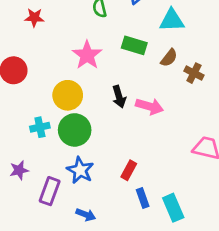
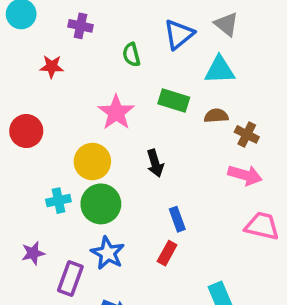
brown semicircle: (169, 58) -> (216, 116), turned -132
pink arrow: (150, 106) -> (245, 175), moved
blue rectangle: (143, 198) -> (177, 219), moved

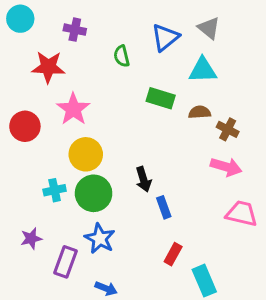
red star: (52, 67) -> (48, 67), size x1.5
pink star: (116, 112) -> (73, 109), moved
black arrow: (155, 163) -> (143, 179), moved
red rectangle: (167, 253) -> (173, 254), moved

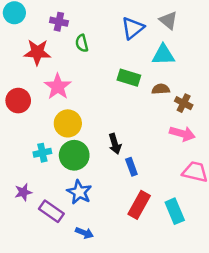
green semicircle: (122, 56) -> (82, 43), moved
red rectangle: (173, 254) -> (139, 205), size x1.5
purple rectangle: (65, 262) -> (51, 211), turned -75
cyan rectangle: (204, 281) -> (175, 211), moved

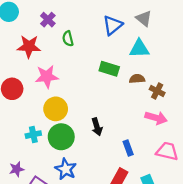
purple cross: (59, 22) -> (48, 20), turned 32
pink star: (58, 87) -> (47, 77), turned 30
blue rectangle: (131, 167) -> (128, 148), moved

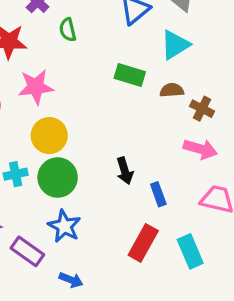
cyan triangle: (139, 49) -> (175, 45), turned -30
black arrow: (97, 127) -> (125, 171), moved

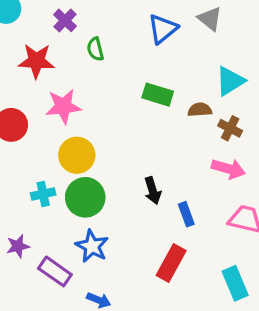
cyan triangle: (175, 45) -> (230, 81), moved
cyan rectangle: (190, 251) -> (235, 283), moved

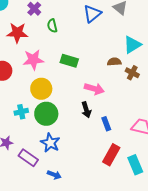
green rectangle: (158, 95) -> (69, 61), moved
pink arrow: (228, 169) -> (94, 89), moved
red rectangle: (171, 263) -> (111, 155), moved

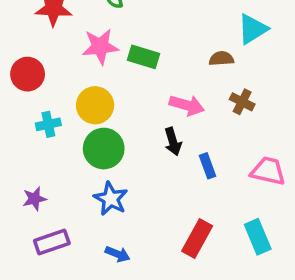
pink star: (33, 60) -> (100, 46), moved
brown cross: (132, 73) -> (242, 102), moved
cyan cross: (21, 112) -> (48, 124), moved
red rectangle: (111, 155) -> (197, 238), moved
purple rectangle: (28, 158) -> (52, 242), moved, turned -54

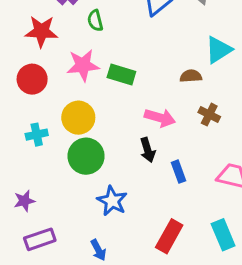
red circle: (28, 74) -> (32, 79), moved
blue star: (111, 199) -> (112, 201), moved
blue arrow: (118, 254) -> (98, 250), turned 40

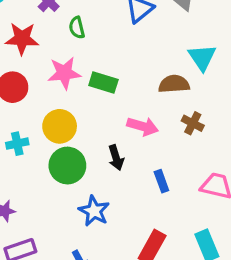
cyan triangle: (218, 50) -> (202, 57), turned -32
brown semicircle: (191, 76) -> (174, 84), size x1.4
black arrow: (148, 150) -> (116, 158), moved

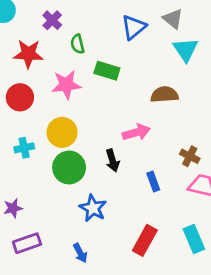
cyan triangle: (202, 57) -> (185, 50), moved
green rectangle: (103, 82) -> (107, 71), moved
brown cross: (193, 123) -> (190, 156), moved
pink arrow: (143, 126) -> (136, 132), turned -32

